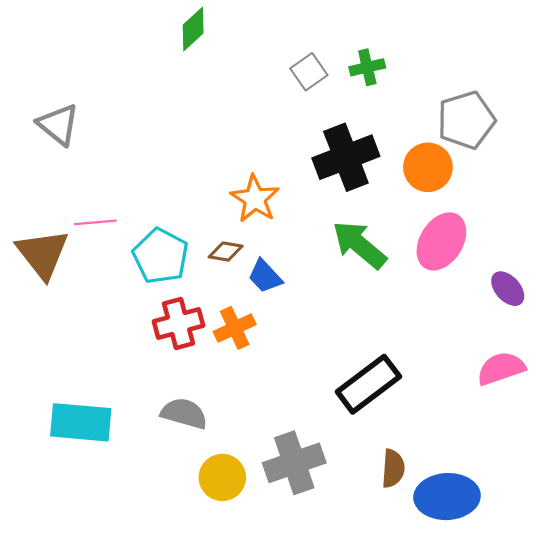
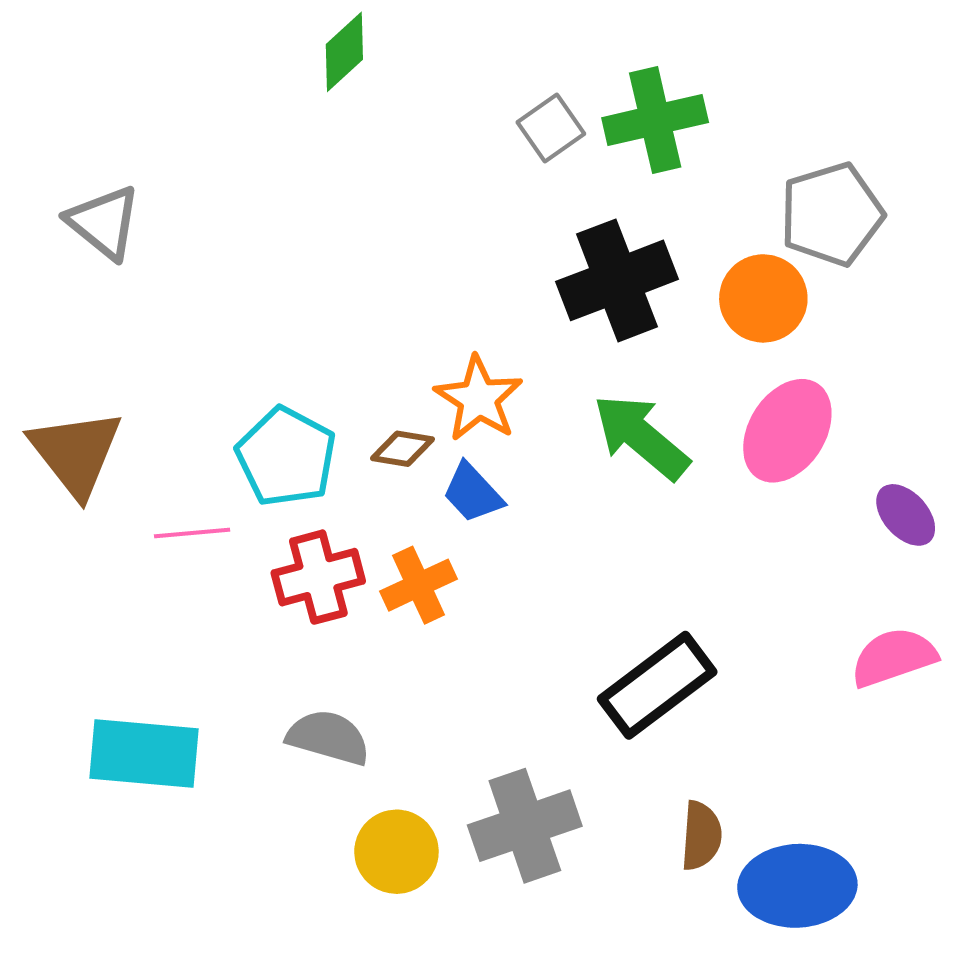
green cross: (367, 67) -> (655, 120), size x1.6
orange star: (255, 199) -> (479, 399), moved
pink line: (95, 222) -> (192, 533), moved

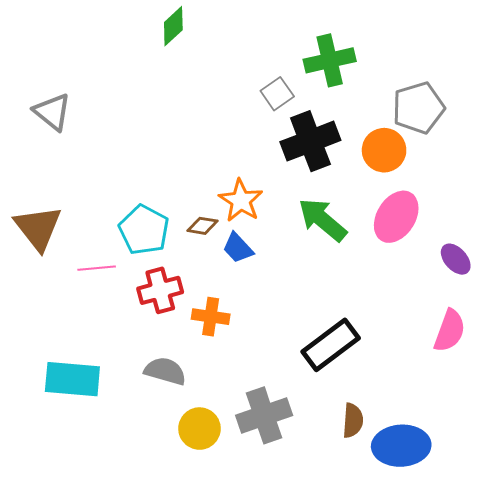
gray square: (551, 128) -> (277, 94), moved
orange cross: (419, 585) -> (211, 317), moved, turned 33
pink semicircle: (894, 657) -> (450, 331), turned 129

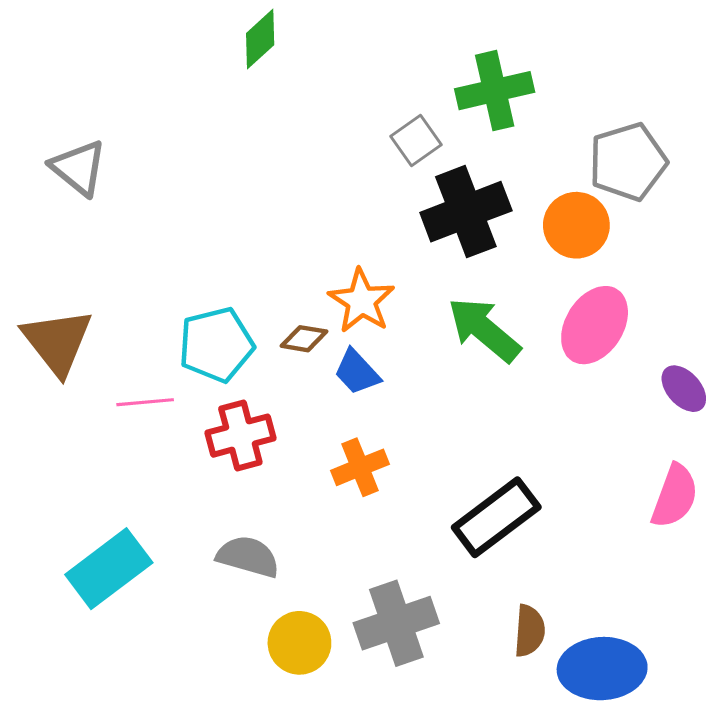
cyan pentagon: (144, 230) -> (216, 345), turned 30
orange cross: (211, 317) -> (360, 467), moved, turned -30
cyan rectangle: (72, 379) -> (109, 569), turned -42

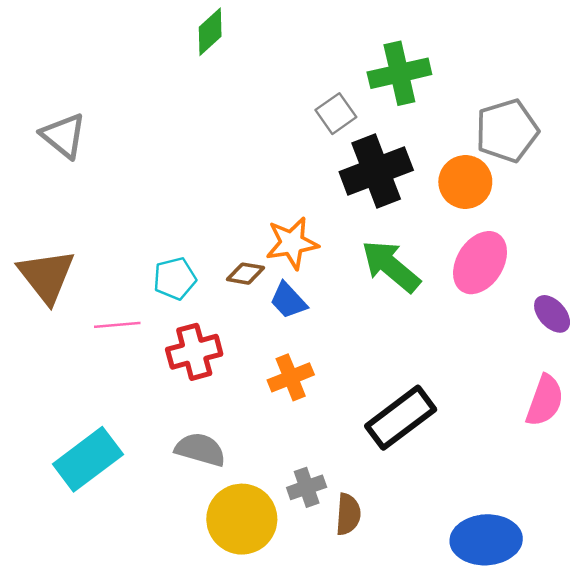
orange star: (362, 301) -> (292, 243), turned 30
cyan pentagon: (216, 345) -> (175, 278), size x0.7
gray cross: (396, 623) -> (307, 487), moved, size x0.6
brown semicircle: (529, 631) -> (348, 514), moved
yellow circle: (299, 643) -> (242, 519), size x1.4

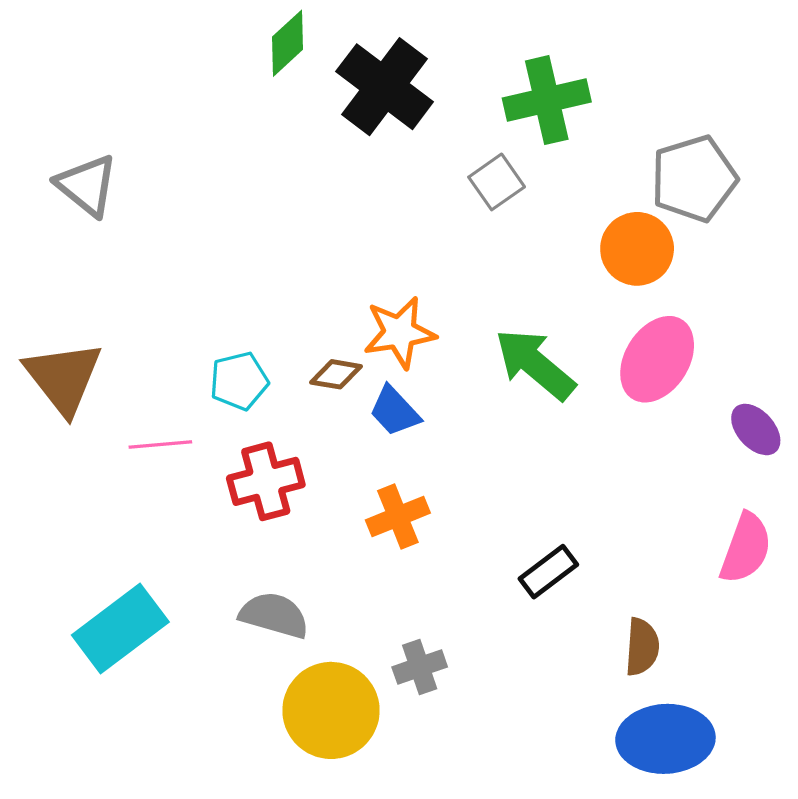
gray square: (336, 114) -> (497, 182), moved
black cross: (376, 171) -> (385, 87), moved, turned -32
black rectangle: (401, 418) -> (548, 572), size x0.6
brown semicircle: (348, 514) -> (642, 647), moved

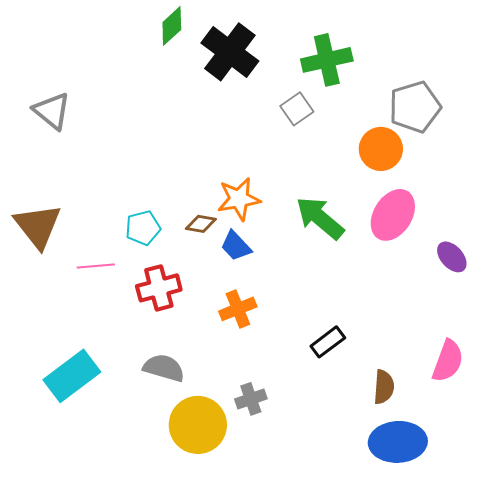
pink semicircle: (746, 548) -> (448, 361), moved

